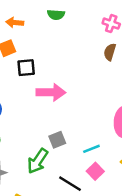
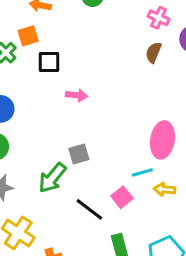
pink arrow: (51, 92) -> (77, 95), size x0.6
cyan line: (91, 149) -> (142, 172), moved

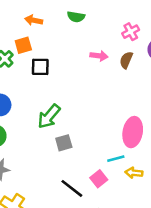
pink cross: (159, 18) -> (131, 32), turned 36
pink arrow: (77, 95) -> (99, 56), moved
green arrow: (52, 178) -> (49, 116), moved

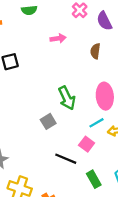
brown semicircle: (126, 60) -> (95, 51), moved
green arrow: (49, 116) -> (67, 98), moved, turned -50

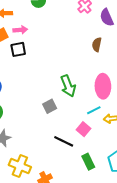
pink arrow: (58, 38) -> (20, 30), moved

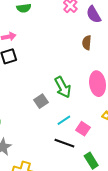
gray square: (50, 106) -> (41, 101), moved
cyan line: (94, 110) -> (64, 120), moved

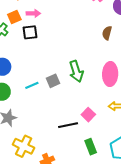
cyan line: (64, 120) -> (32, 85), moved
black line: (64, 143) -> (68, 125), turned -42

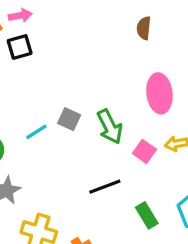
green arrow: (76, 71) -> (110, 127), moved
gray square: (53, 81) -> (69, 119), turned -32
pink square: (88, 115) -> (144, 151), moved

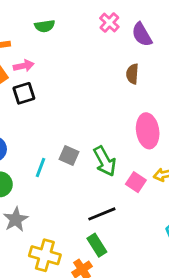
cyan line: (36, 132) -> (40, 167), turned -36
green rectangle: (147, 215) -> (97, 245), moved

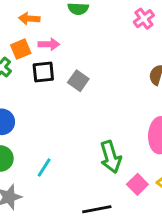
gray square: (69, 155) -> (78, 81), moved
cyan line: (40, 167) -> (44, 168), moved

